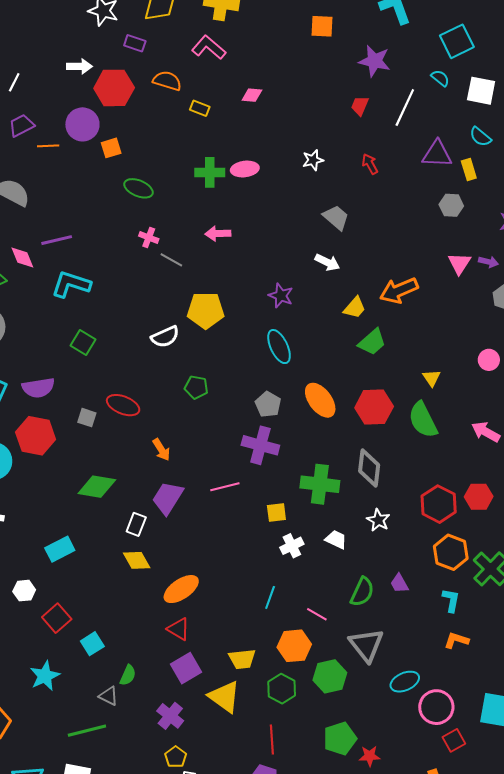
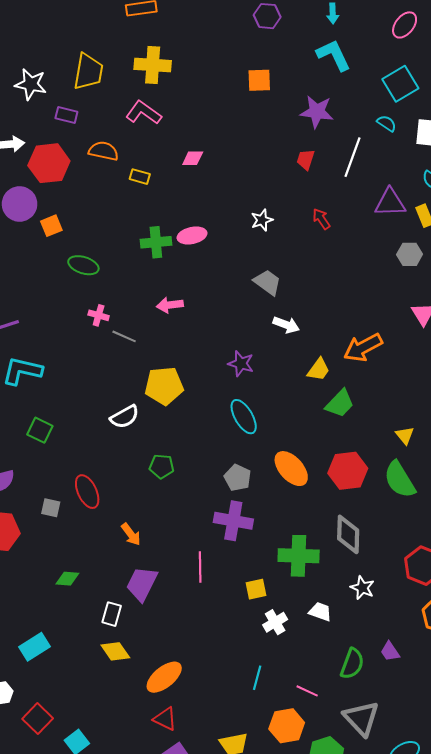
gray trapezoid: (336, 217) -> (267, 282), moved
red ellipse: (123, 405) -> (87, 492), turned 48
green diamond: (97, 487) -> (67, 579), size x0.6
pink line: (225, 487) -> (200, 567), turned -72

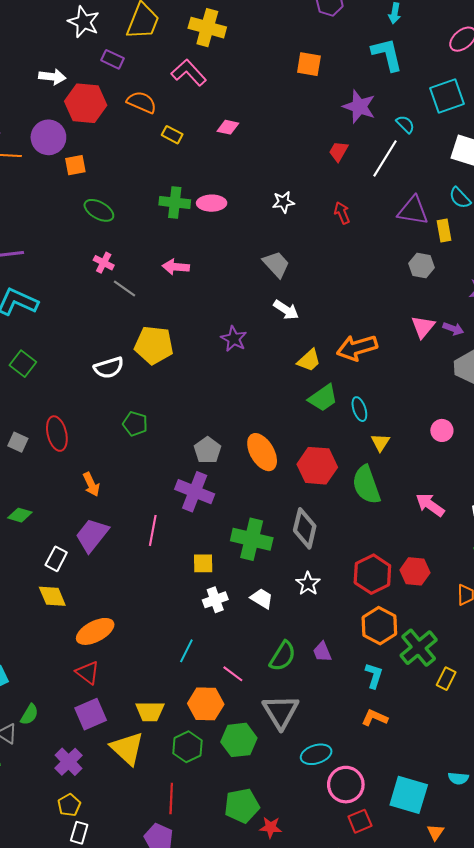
cyan semicircle: (387, 123) -> (405, 124), moved
cyan ellipse: (244, 417) -> (359, 409), moved, size x0.7

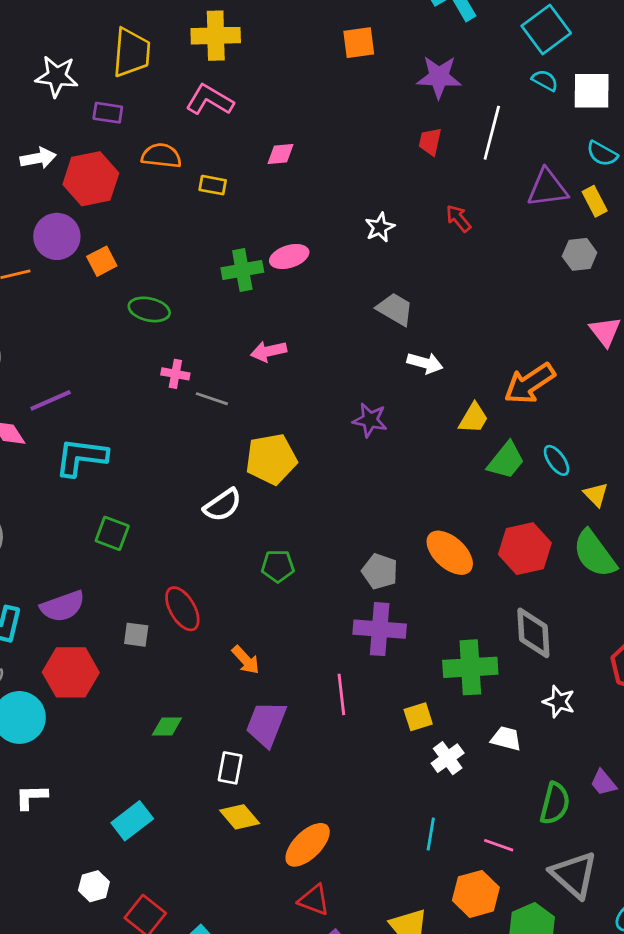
cyan semicircle: (405, 124) -> (545, 80), moved

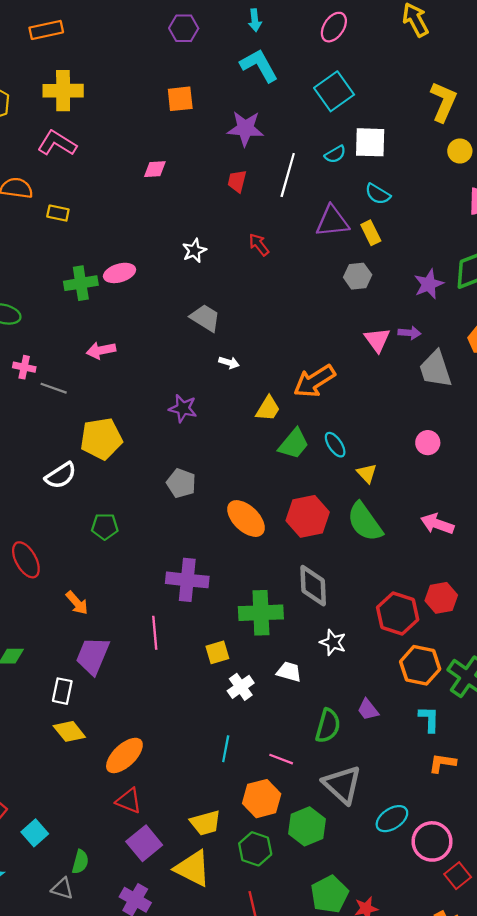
cyan semicircle: (545, 80) -> (335, 154), moved, turned 120
pink diamond: (280, 154) -> (155, 169), moved
white arrow: (425, 363) -> (229, 363), size x0.7
gray pentagon: (380, 571) -> (181, 483), moved

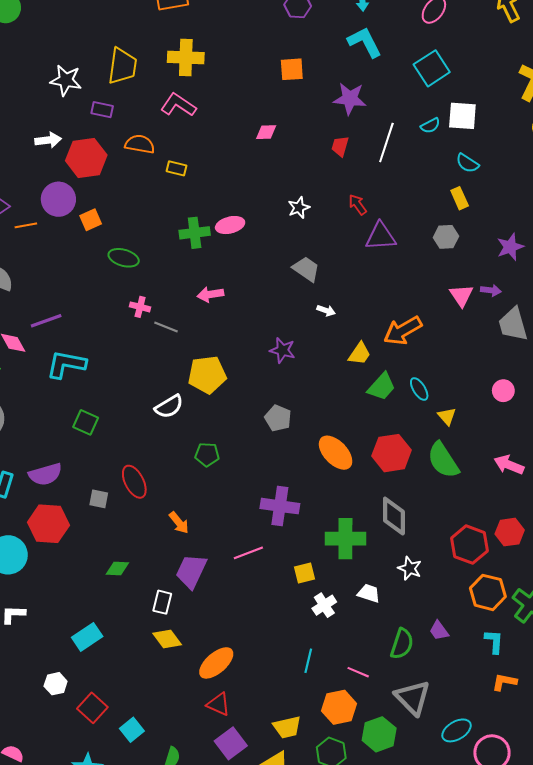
purple triangle: (332, 221) -> (381, 236), moved
pink line: (155, 633) -> (248, 553), turned 72

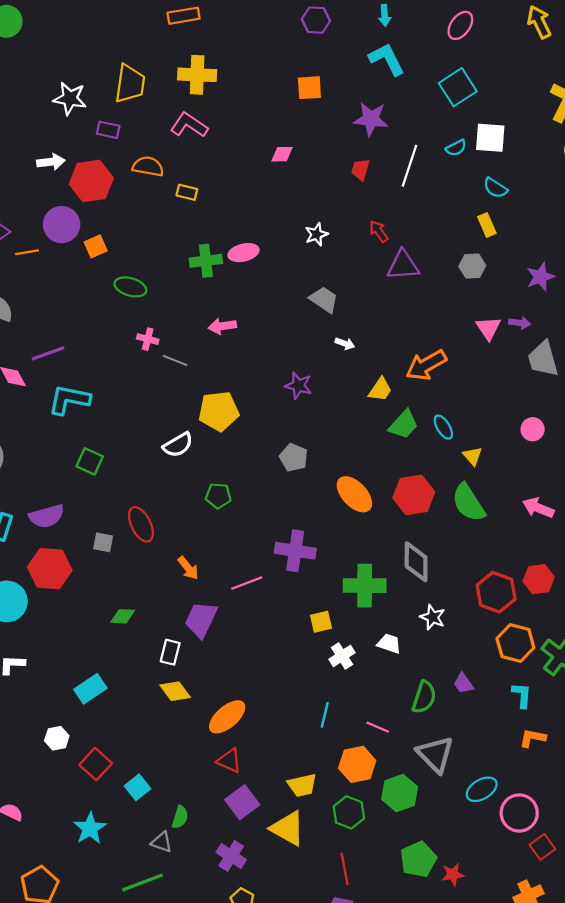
pink line: (248, 553) -> (247, 583), moved

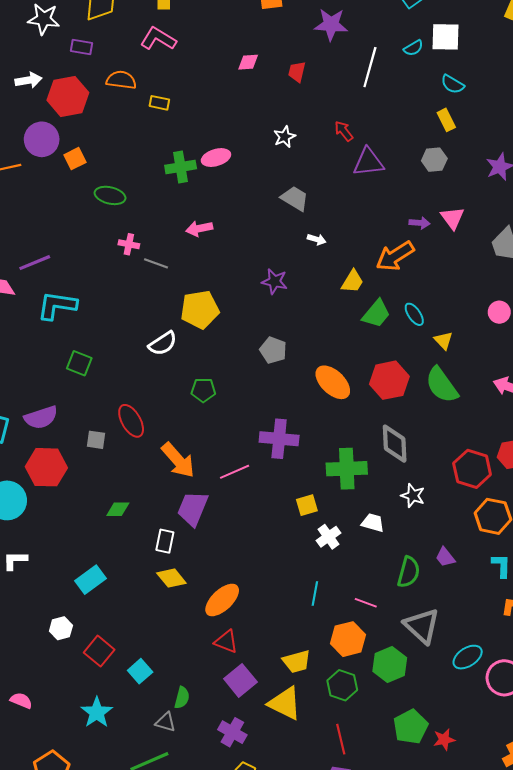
red trapezoid: (360, 169) -> (297, 72), moved
purple arrow: (520, 323) -> (420, 223), moved
orange arrow: (188, 568) -> (178, 460), size x1.6

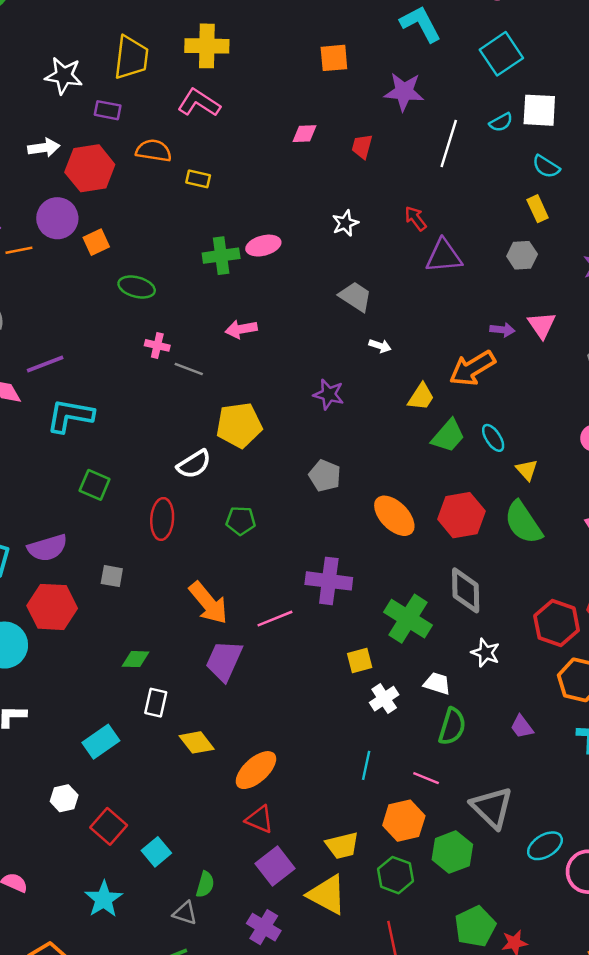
red ellipse: (131, 421) -> (162, 519), moved, turned 32
green cross: (347, 469) -> (408, 619), turned 33
white rectangle: (165, 541) -> (156, 703), moved
green semicircle: (409, 572) -> (452, 726), moved

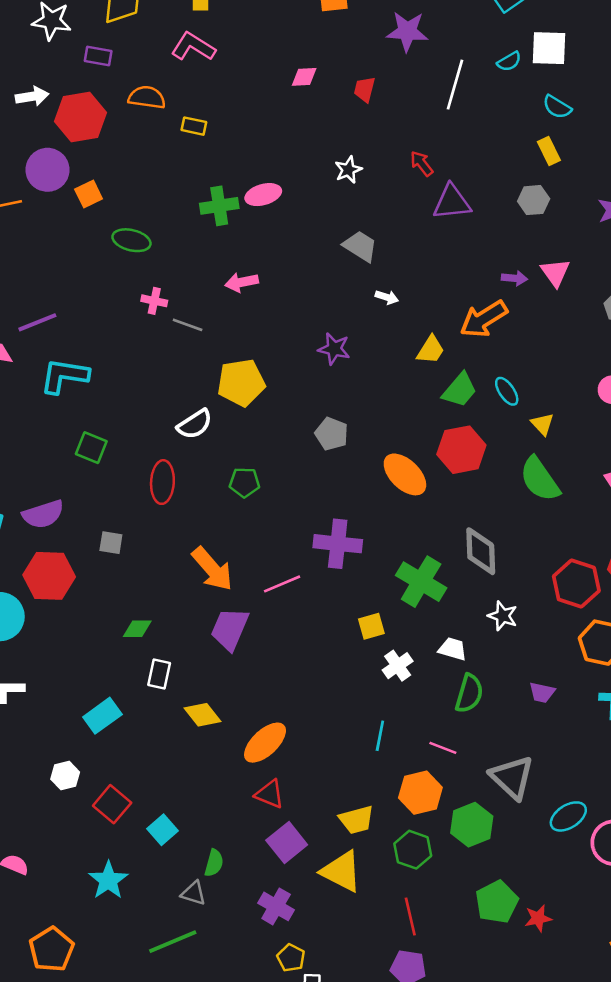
red hexagon: (461, 515) -> (461, 450), moved
purple trapezoid: (522, 727) -> (542, 692), turned -40

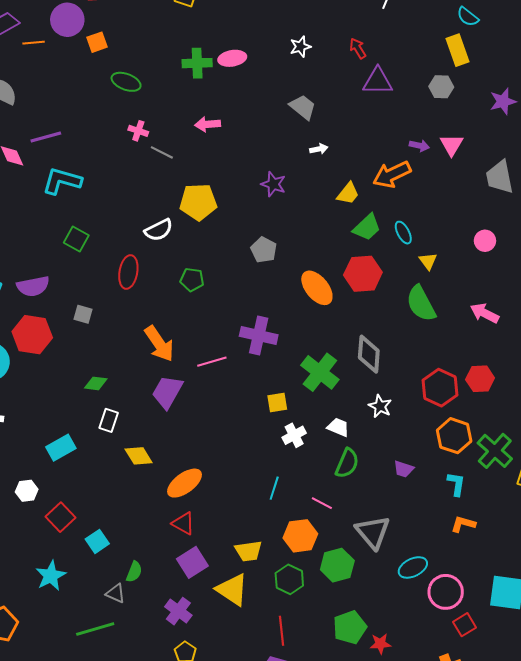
yellow rectangle: (549, 151) -> (457, 50), size x1.4
white arrow: (387, 297) -> (319, 149), turned -36

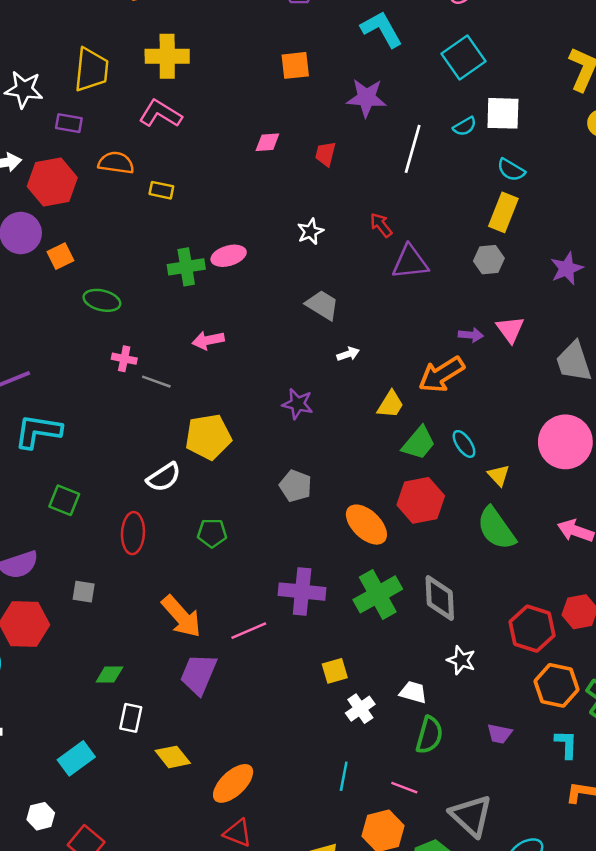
yellow rectangle: (457, 50) -> (503, 212), turned 48
pink circle: (485, 241) -> (565, 442), size x2.0
green cross: (320, 372) -> (378, 594), moved, turned 30

